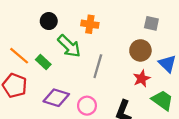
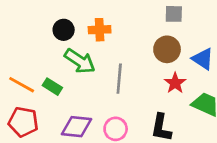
black circle: (49, 21) -> (64, 30), moved

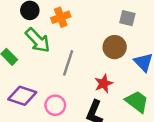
orange cross: (100, 30) -> (61, 17), turned -30
red star: (175, 83) -> (104, 84), moved

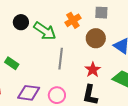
orange cross: (61, 17) -> (73, 20), moved
green arrow: (38, 40) -> (45, 31), moved

